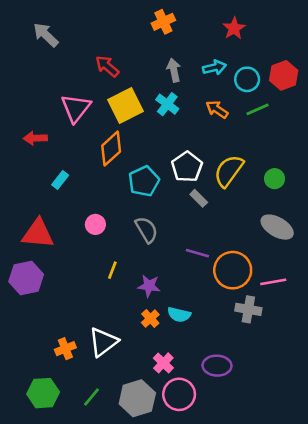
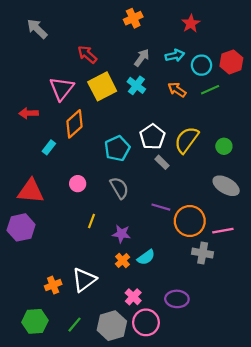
gray arrow: (174, 70) -> (142, 58), turned 48
orange diamond: (111, 149) -> (74, 124), moved
cyan semicircle: (179, 315) -> (146, 257), turned -48

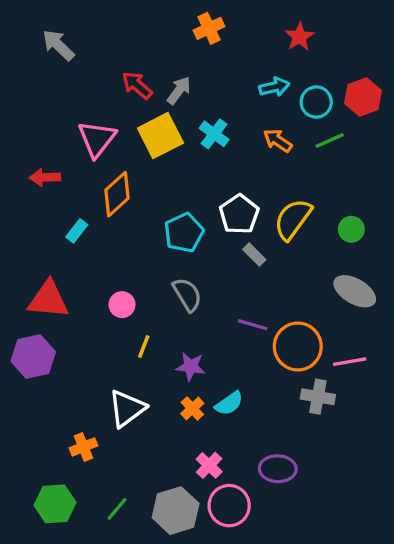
gray arrow: (142, 58) -> (179, 90), moved
pink circle: (78, 184) -> (122, 305), moved
white triangle: (84, 280) -> (127, 408), moved

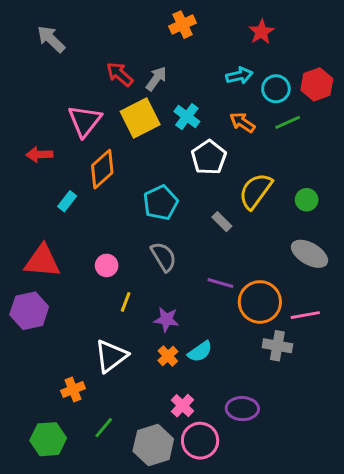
white pentagon: (239, 214) -> (209, 157), moved
green line: (117, 509) -> (104, 428), moved

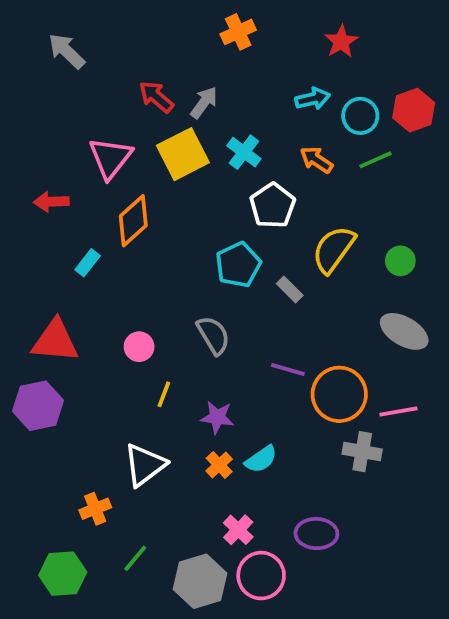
cyan pentagon: (161, 203) -> (238, 265), moved

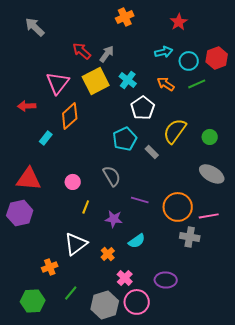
purple line: (288, 370) -> (140, 200), moved
orange cross: (219, 465) -> (108, 254), moved

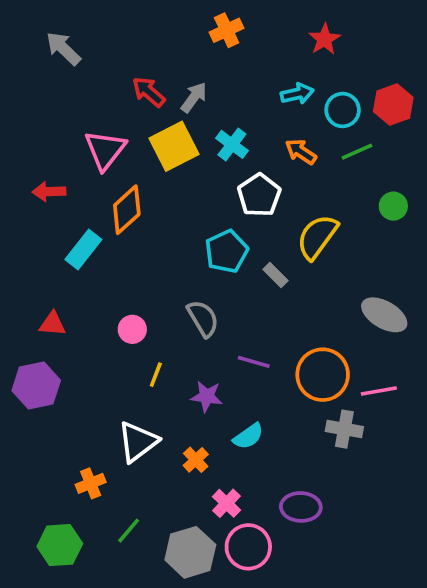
green circle: (210, 137) -> (393, 206), moved
cyan rectangle: (46, 138) -> (83, 250), size x1.5
red triangle: (29, 179) -> (53, 324), size x0.6

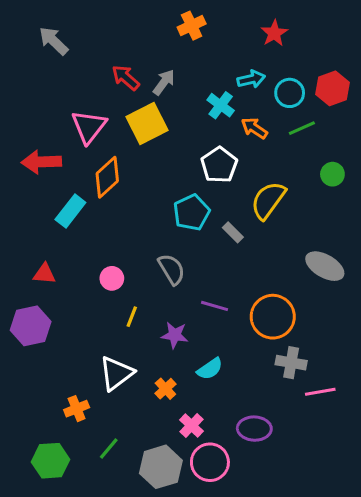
cyan cross: (232, 144) -> (221, 105), moved
red arrow: (49, 192) -> (41, 162), size x1.4
pink line: (379, 391) -> (320, 392), moved

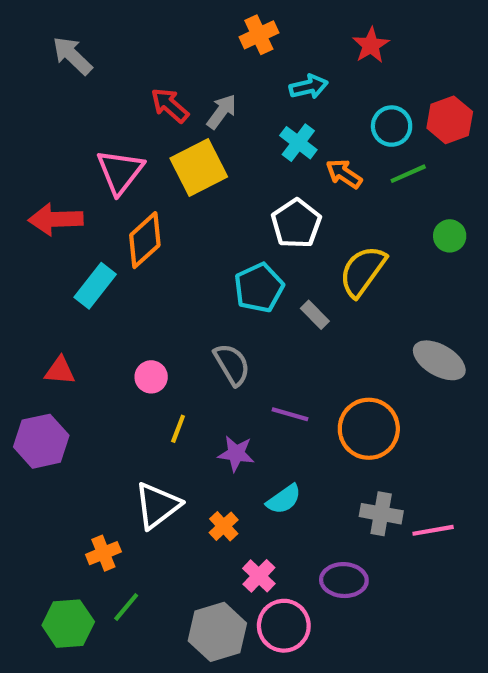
cyan arrow: (251, 79) -> (309, 87), moved
gray cross: (291, 363) -> (381, 514), moved
green line: (109, 448) -> (126, 607), moved

